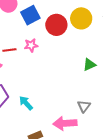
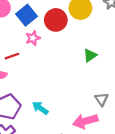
pink star: (31, 45) -> (33, 38), moved
green triangle: (89, 65) -> (90, 55), moved

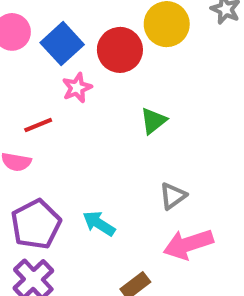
green triangle: (90, 55) -> (153, 121), moved
gray triangle: (102, 99) -> (173, 196), moved, turned 32

